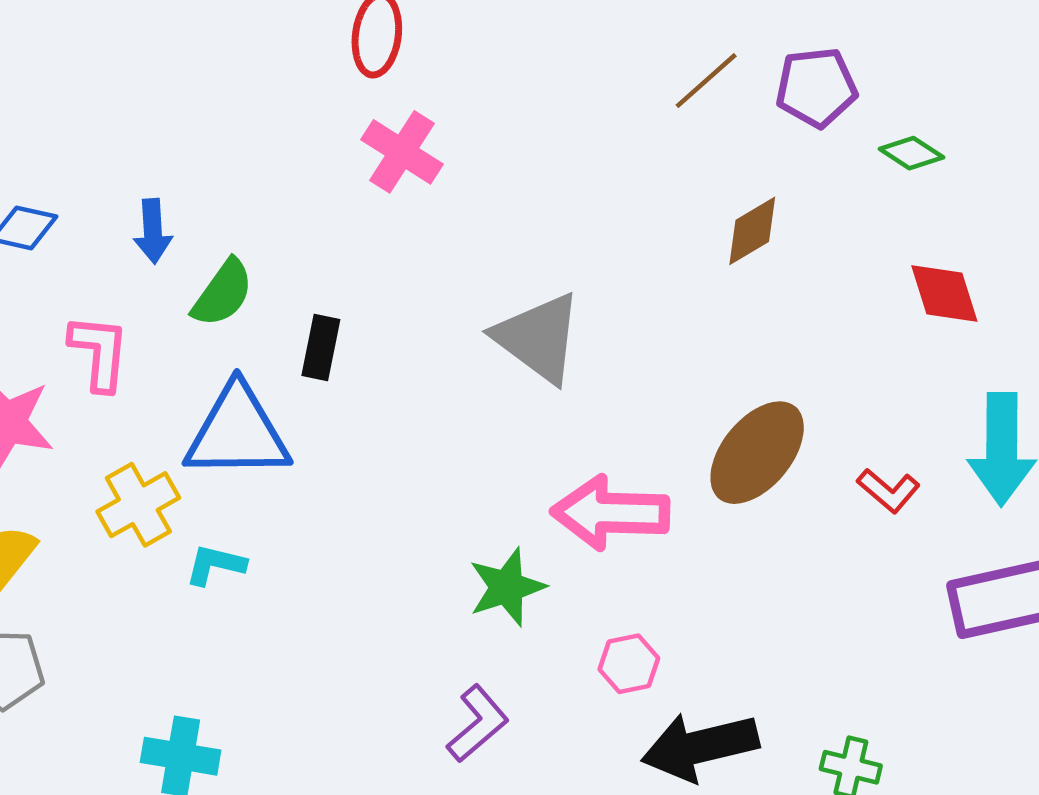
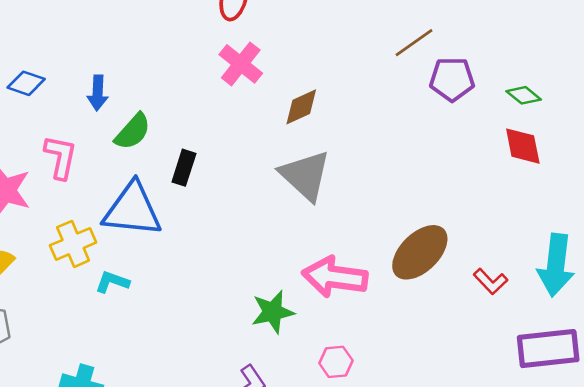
purple pentagon: (816, 87) -> (452, 79), moved
brown diamond: (752, 231) -> (301, 107), moved
red diamond: (944, 293) -> (523, 146), moved

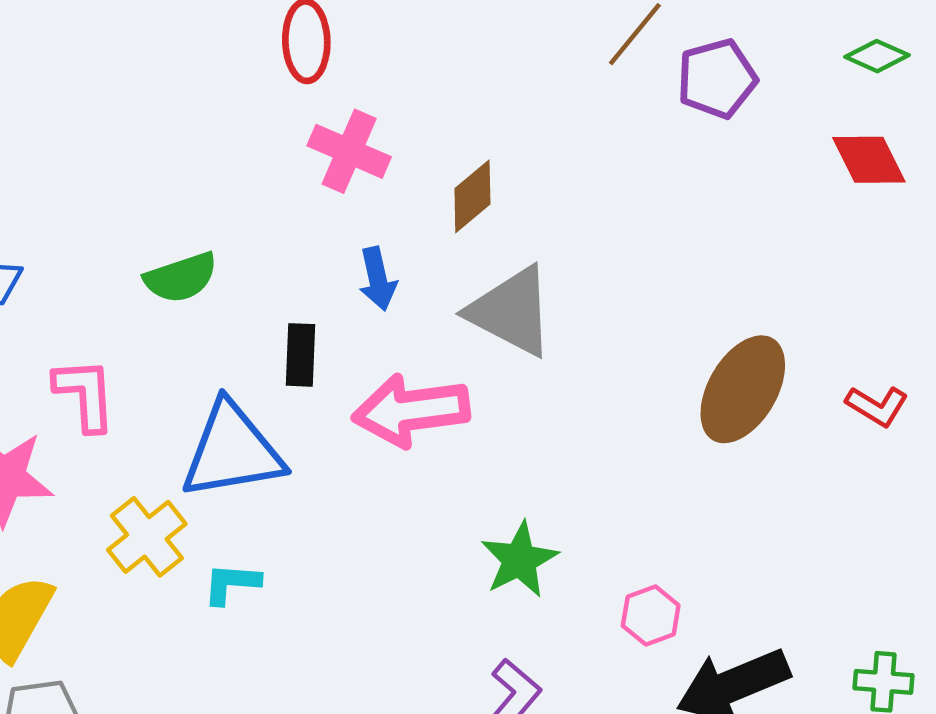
blue arrow: (98, 93) -> (378, 279), moved
green diamond: (524, 95) -> (877, 56), moved
green semicircle: (133, 132) -> (181, 277), moved, turned 45
pink arrow: (335, 277) -> (411, 410), moved

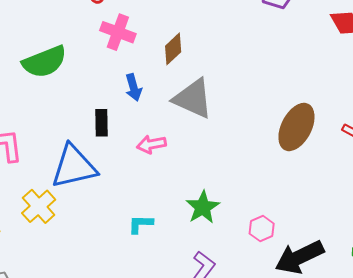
green semicircle: (181, 277) -> (45, 62), moved, size x1.4
pink arrow: (411, 410) -> (151, 144), size x0.6
cyan L-shape: (231, 583) -> (140, 224), moved

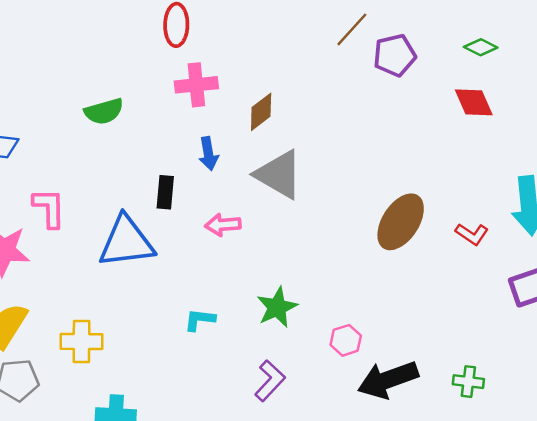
pink cross: (118, 32) -> (196, 85), turned -32
green semicircle: (45, 62) -> (104, 111), size x0.7
yellow cross: (39, 206) -> (81, 342), moved, turned 36

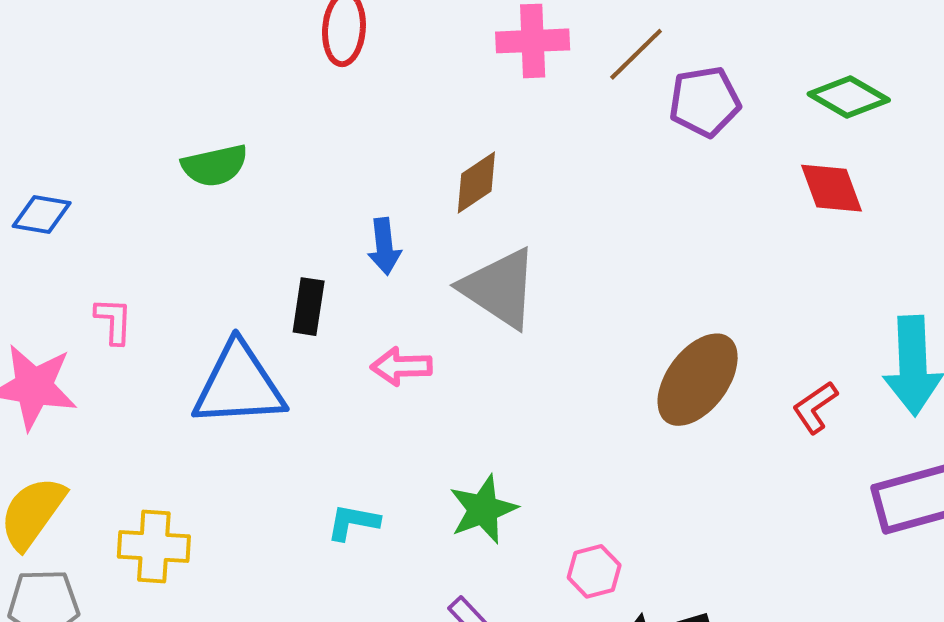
green diamond: (481, 47) -> (849, 97), size x1.4
pink cross: (196, 85) -> (533, 41), moved
pink L-shape: (49, 208) -> (114, 321), size x0.7
red L-shape: (472, 234) -> (815, 407), turned 108

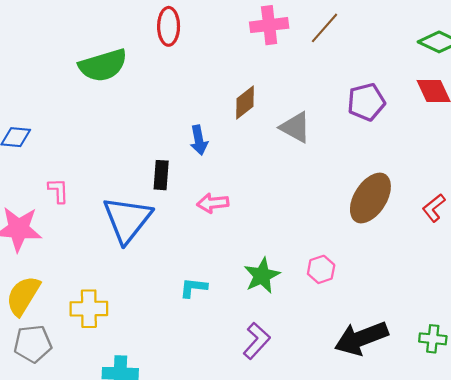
purple pentagon: (705, 102) -> (366, 102), moved
green semicircle: (215, 166) -> (103, 65), moved, size x1.4
gray triangle: (500, 288) -> (295, 127), moved, size x0.7
blue triangle: (239, 385) -> (127, 220), turned -44
pink hexagon: (594, 571) -> (321, 269), moved

